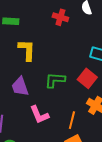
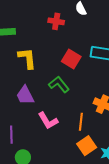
red square: (87, 78) -> (71, 59), moved
green L-shape: (55, 80) -> (59, 84), turned 55

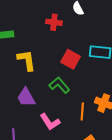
orange line: (81, 122) -> (82, 112), moved

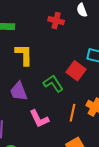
red square: (71, 59) -> (76, 71), moved

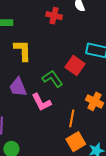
orange line: (73, 113) -> (72, 118), moved
pink L-shape: (39, 119) -> (41, 102), moved

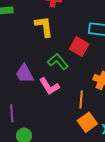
yellow L-shape: (23, 50) -> (44, 26), moved

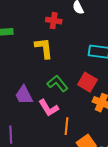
red square: (79, 46) -> (87, 82), moved
orange line: (81, 99) -> (66, 126), moved

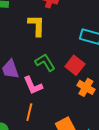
orange line: (66, 126) -> (29, 112), moved

